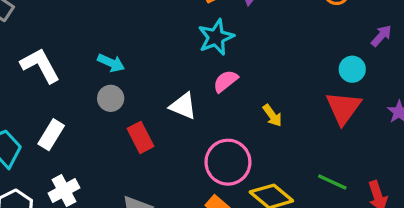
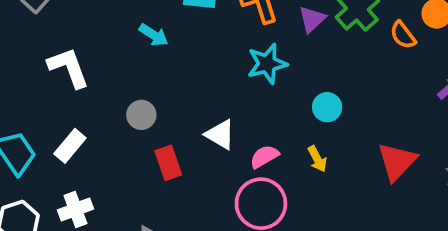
cyan arrow: (111, 63) -> (154, 35), moved
cyan circle: (352, 69) -> (327, 107), moved
pink semicircle: (226, 81) -> (264, 157), moved

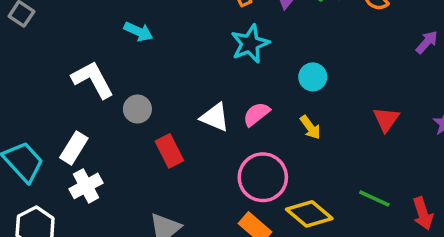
white L-shape: (69, 68) -> (93, 80), moved
pink semicircle: (264, 157) -> (256, 114), moved
red triangle: (397, 162) -> (386, 119), size x0.7
white cross: (75, 209) -> (86, 186), moved

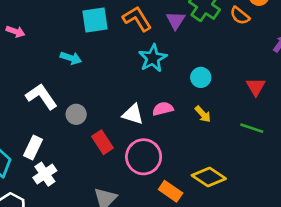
pink semicircle: (256, 114) -> (163, 109), turned 30
red triangle: (386, 119) -> (256, 87), moved
pink circle: (263, 177) -> (144, 157), moved
green line: (374, 198) -> (252, 128), moved

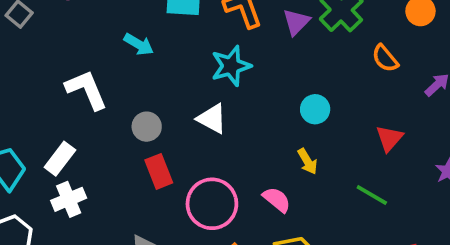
orange semicircle: (240, 16) -> (385, 58), moved
cyan star: (153, 58) -> (231, 66), moved
pink semicircle: (163, 109) -> (277, 200), moved, turned 42
gray circle: (76, 114) -> (147, 127), moved
white triangle: (133, 114) -> (212, 119), moved

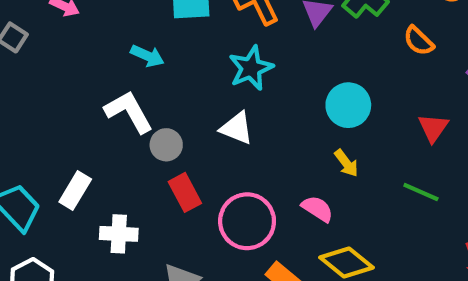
white L-shape: (86, 90) -> (129, 112), moved
cyan circle: (315, 109) -> (348, 105), size x1.4
white cross: (69, 199) -> (119, 234), moved, turned 32

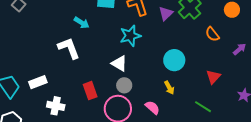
gray circle: (166, 145) -> (124, 85), moved
white rectangle: (75, 191) -> (38, 82), turned 30

